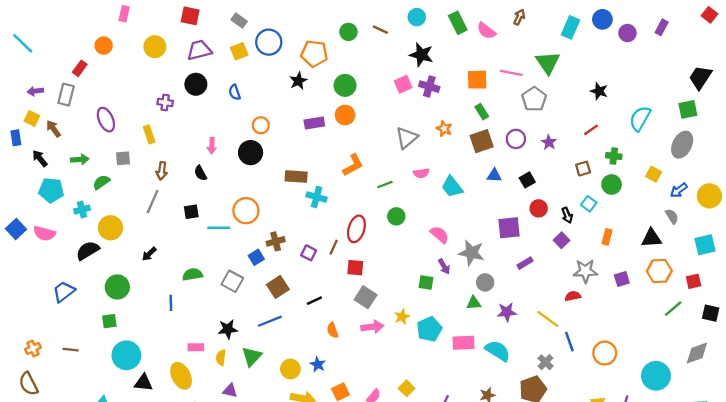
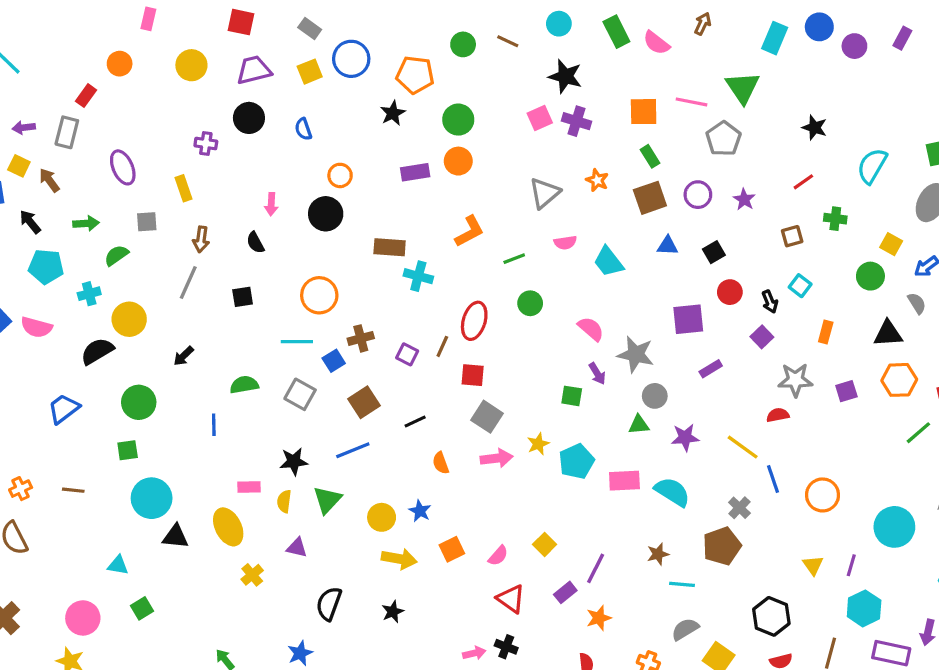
green circle: (612, 184) -> (870, 276), moved
cyan line: (219, 228) -> (297, 342), moved

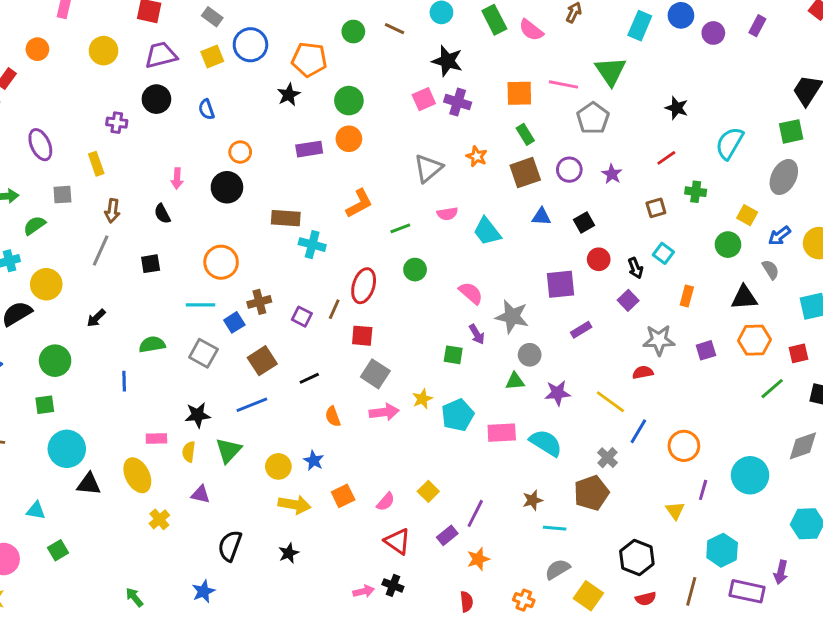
blue line: (773, 479) -> (638, 431), turned 50
purple line: (851, 565) -> (703, 490), moved

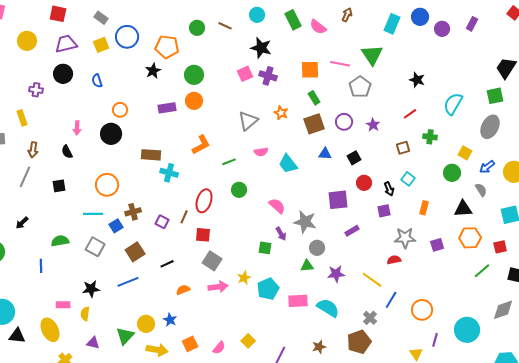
purple square: (628, 300) -> (384, 211), turned 32
orange semicircle: (333, 416) -> (183, 290), turned 88
green triangle: (228, 450) -> (125, 336), moved

